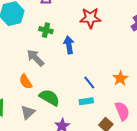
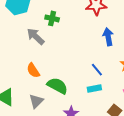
blue arrow: (69, 45) -> (108, 37), moved
gray arrow: (35, 58) -> (36, 36), moved

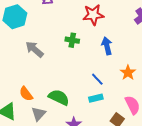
green cross: (52, 18) -> (72, 40), moved
orange semicircle: (33, 70) -> (26, 94), moved

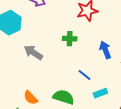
blue arrow: (107, 46) -> (105, 50), moved
blue line: (97, 79) -> (84, 75), moved

